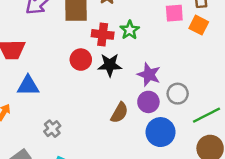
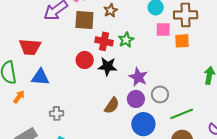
orange square: (199, 25) -> (182, 41), turned -35
gray cross: (52, 129) -> (57, 113), turned 32

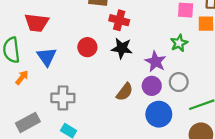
green star: (126, 40) -> (179, 43), moved
red circle: (85, 60) -> (87, 47), moved
blue triangle: (40, 77) -> (47, 57), turned 48
gray cross: (57, 113) -> (63, 98), size x1.5

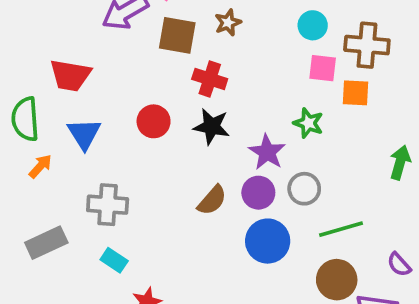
green star: (179, 43) -> (308, 123), turned -30

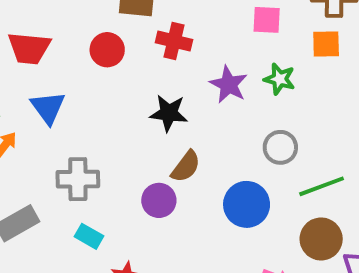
pink square: (323, 68) -> (267, 20), moved
red circle: (154, 121) -> (107, 50), moved
black star: (212, 126) -> (169, 113), moved
purple star: (267, 152) -> (229, 85), moved
purple circle: (258, 193) -> (159, 200), moved

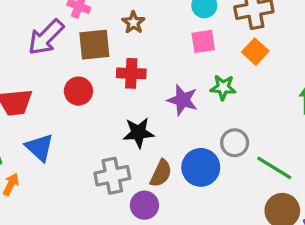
orange square: (326, 44) -> (255, 52), turned -35
gray cross: (78, 179) -> (112, 176), moved
green line: (322, 186) -> (274, 168), turned 63
blue circle: (247, 204) -> (201, 167), moved

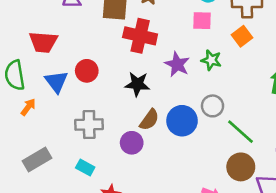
red cross: (131, 73) -> (140, 36), size x1.4
red circle: (78, 91) -> (87, 71), moved
gray cross: (112, 176) -> (89, 125), moved

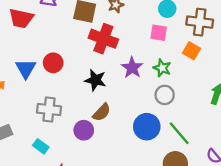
orange square: (242, 36) -> (191, 51), turned -30
red trapezoid: (43, 42) -> (21, 18), moved
gray circle: (213, 106) -> (165, 95), moved
blue circle: (182, 121) -> (147, 127), moved

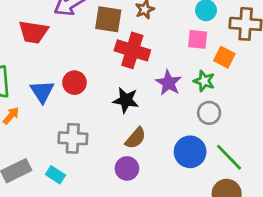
orange square: (191, 51) -> (224, 57), moved
purple circle: (84, 130) -> (127, 168), moved
cyan rectangle: (41, 146) -> (55, 175), moved

